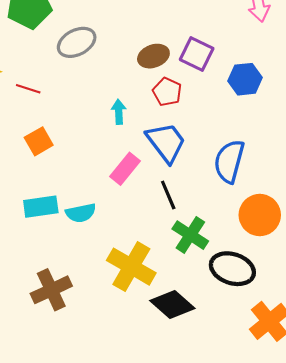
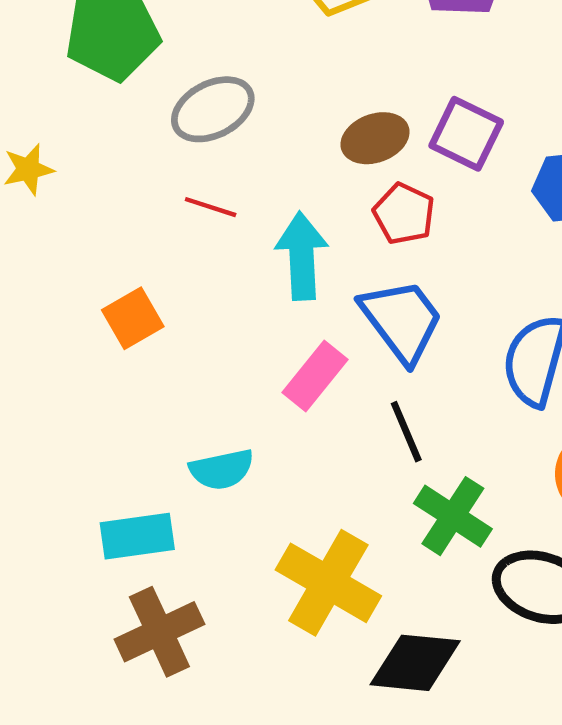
red line: (28, 89) -> (211, 207), moved
cyan arrow: (119, 112) -> (302, 256), size x1.6
cyan rectangle: (41, 207) -> (137, 536), moved
black diamond: (172, 304) -> (415, 663), turned -36

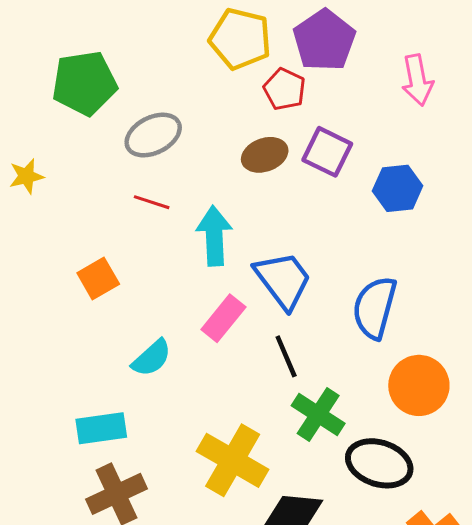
red pentagon: (404, 214) -> (285, 89), moved
cyan semicircle: (222, 469) -> (152, 358), moved, turned -30

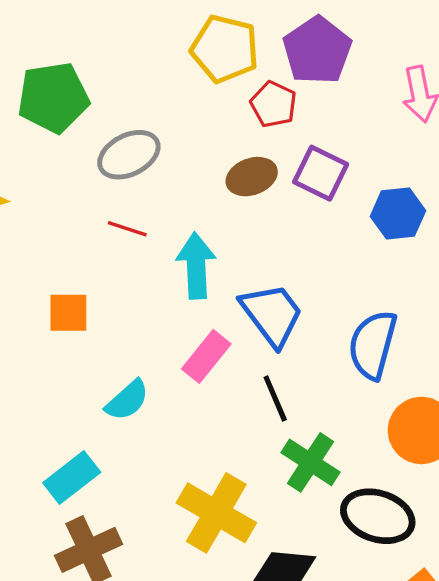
orange square: (98, 279) -> (68, 313), turned 30
cyan rectangle: (101, 428) -> (72, 478), turned -30

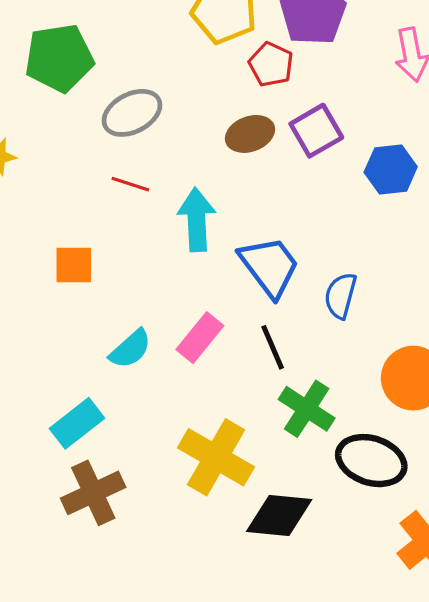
purple square: (321, 173) -> (316, 131), turned 34
blue semicircle: (373, 345) -> (341, 296), moved, size x0.7
pink rectangle: (206, 356) -> (200, 338), moved

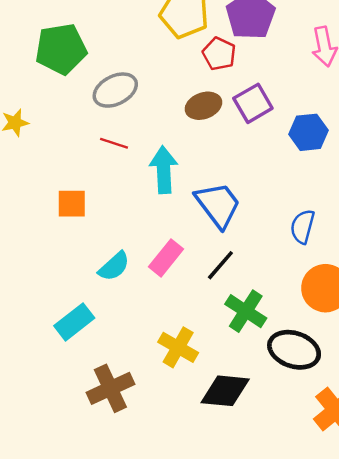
blue semicircle: (341, 296) -> (303, 227), moved
black line: (273, 347) -> (220, 265), turned 64
yellow cross: (216, 457) -> (178, 347), size x0.7
brown cross: (93, 493) -> (110, 388), moved

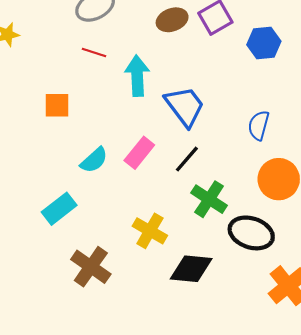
brown cross: (110, 388) -> (91, 267), turned -30

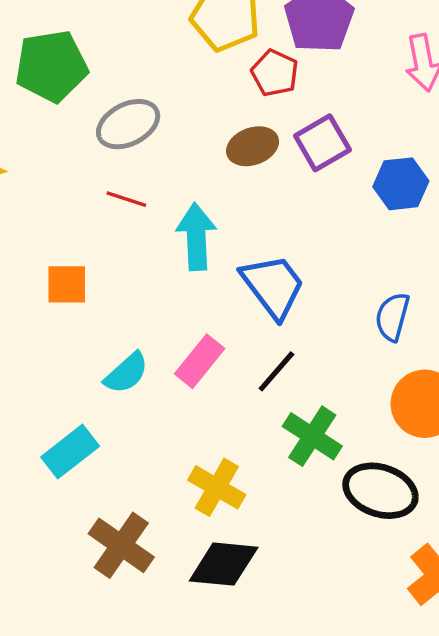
black diamond: (191, 269) -> (224, 564), moved

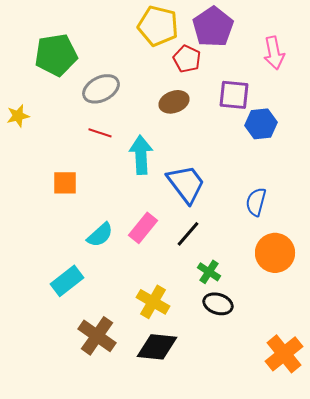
purple square: (322, 143) -> (234, 95), moved, turned 36
green cross: (312, 436) -> (209, 272), size x0.7
black ellipse: (380, 491) -> (218, 304), moved, size x0.7

